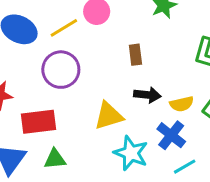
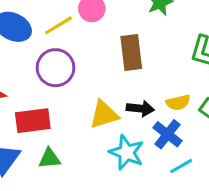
brown rectangle: (135, 55) -> (131, 53), size x1.6
black arrow: (147, 95) -> (140, 109), moved

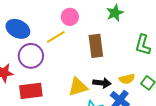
yellow line: (59, 25) -> (56, 37), moved
purple circle: (55, 68) -> (31, 56), moved

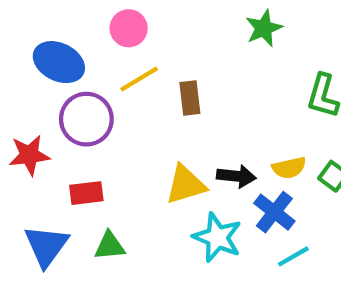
pink circle: (70, 17) -> (129, 28), moved
brown rectangle: (96, 46) -> (190, 98), moved, size x0.7
red rectangle: (31, 91) -> (86, 193), size x0.7

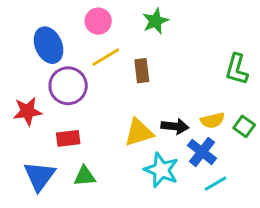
green star: (264, 28) -> (155, 21), moved
blue ellipse: (59, 62) -> (49, 45), turned 40

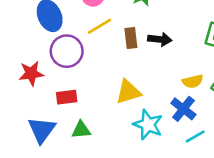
black arrow: (175, 126) -> (160, 39), moved

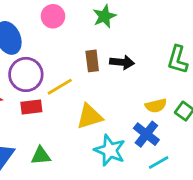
yellow line: (99, 26) -> (60, 87), moved
red rectangle: (67, 97) -> (31, 107), moved

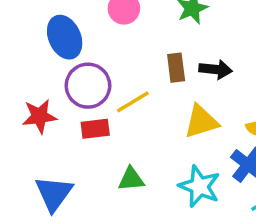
yellow triangle: (90, 116) -> (201, 122), moved
green triangle: (41, 156) -> (131, 179), moved

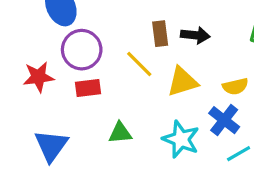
yellow line: (133, 102) -> (139, 64), moved, turned 76

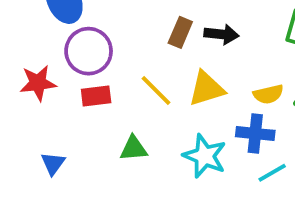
brown rectangle: (160, 34) -> (180, 32), turned 30
yellow line: (139, 64) -> (156, 90), moved
blue cross: (224, 120) -> (255, 134), turned -32
blue triangle: (51, 146) -> (53, 163), size x0.6

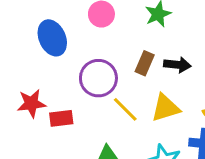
purple circle: (89, 51) -> (98, 78), moved
red rectangle: (96, 96) -> (61, 118), moved

